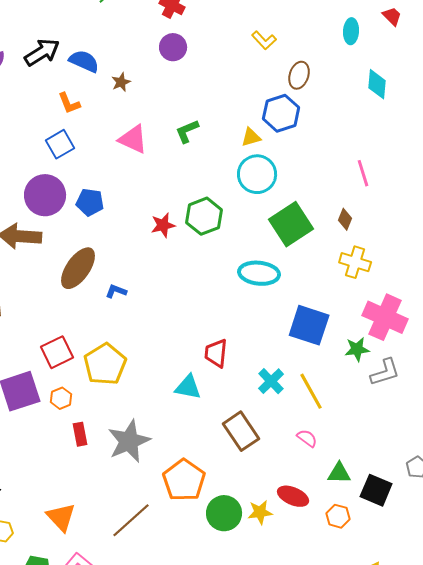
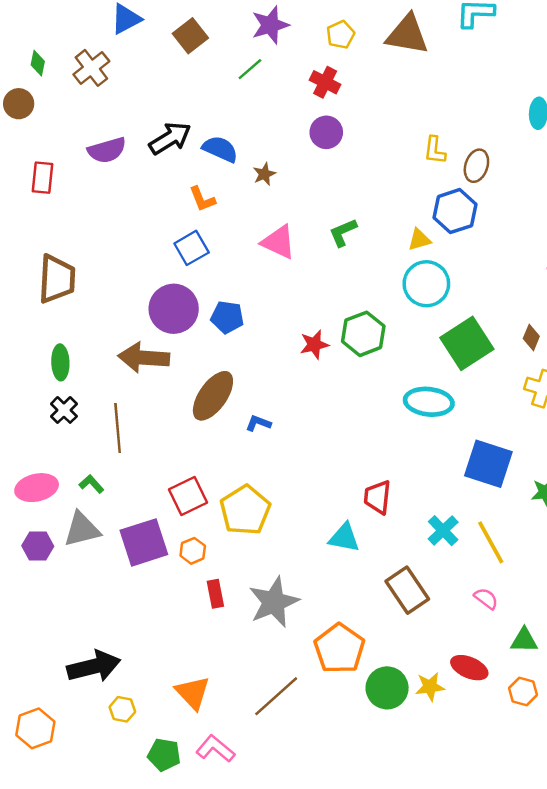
yellow L-shape: (264, 40) -> (435, 150), moved, turned 50

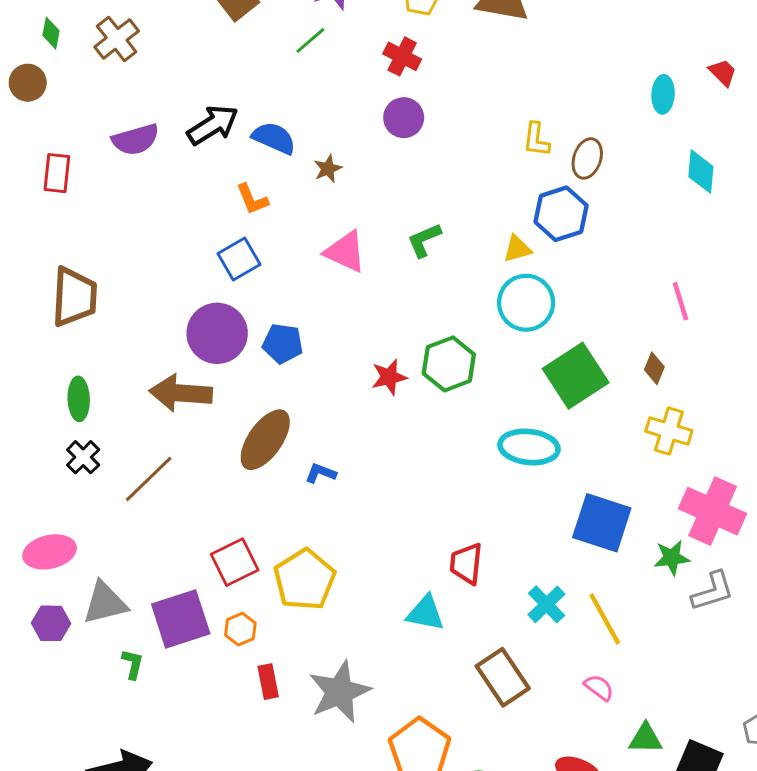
brown line: (118, 428) -> (149, 479), turned 51
green L-shape: (91, 484) -> (133, 664), moved, turned 55

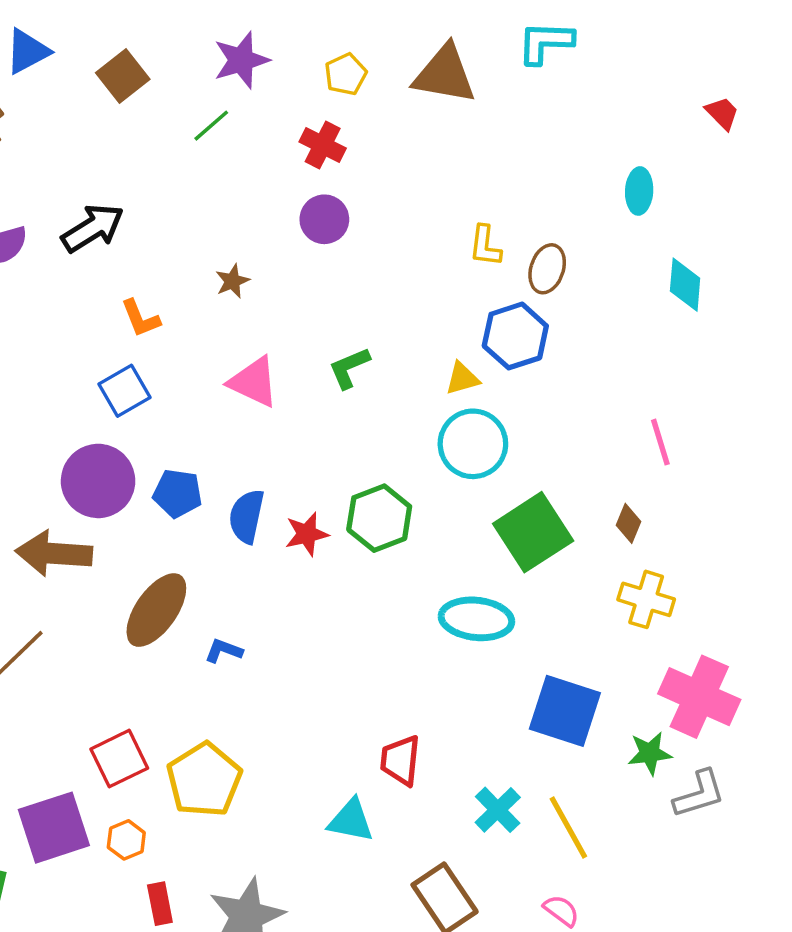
red trapezoid: (723, 72) -> (722, 113), moved
blue semicircle: (274, 138) -> (247, 516), moved, turned -102

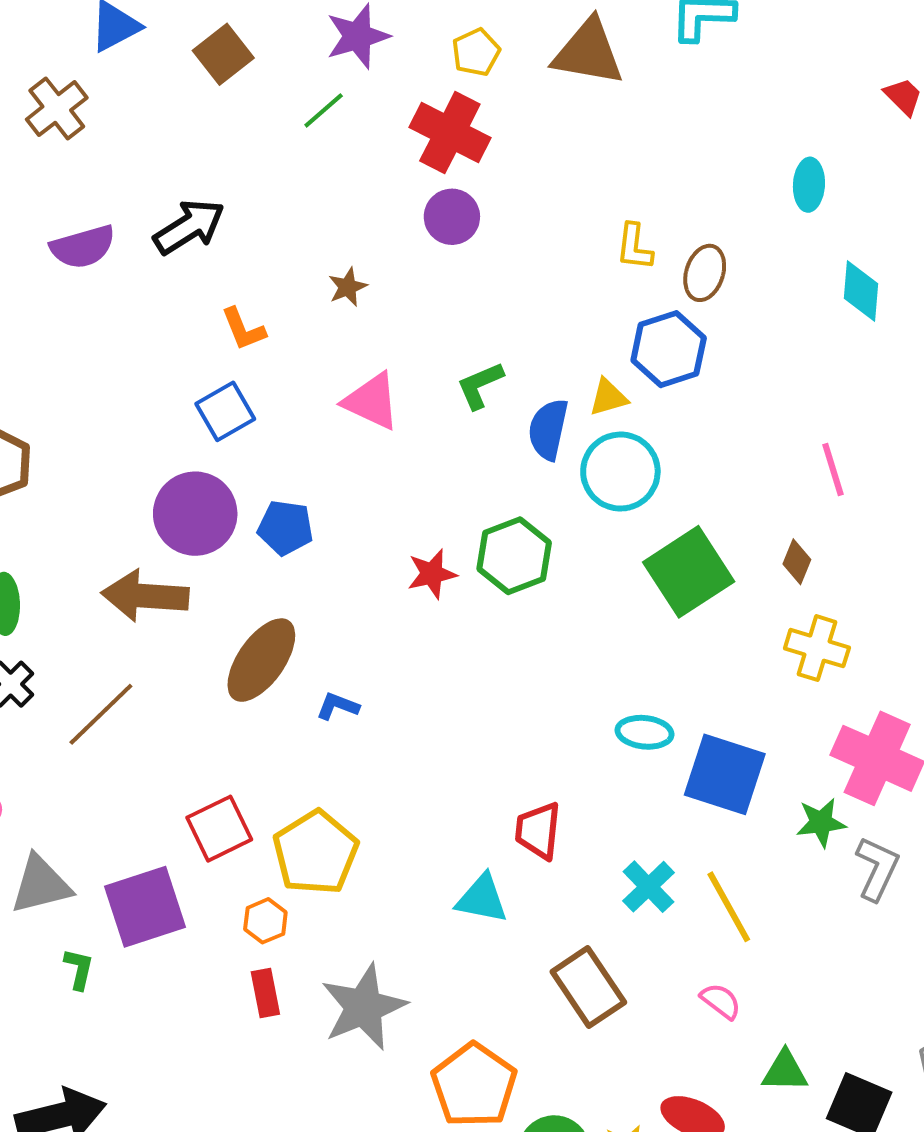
red cross: (323, 145) -> (450, 133), size x1.5
blue semicircle: (247, 516) -> (548, 429), moved
cyan ellipse: (476, 619) -> (644, 732), moved, size x0.7
gray L-shape: (699, 794) -> (877, 869), turned -48
orange hexagon: (126, 840) -> (265, 921), moved

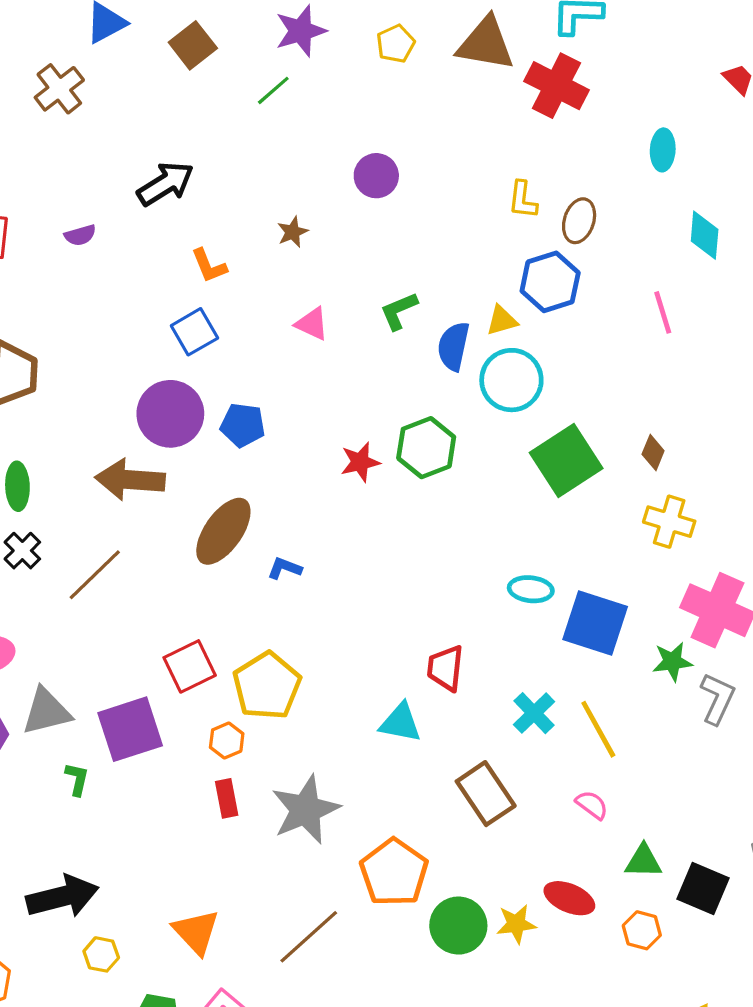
red cross: (450, 133) -> (557, 86), moved
purple semicircle: (83, 247) -> (80, 235), moved, size x0.6
pink triangle: (372, 401) -> (312, 324), size x0.7
pink line: (833, 470) -> (663, 312), moved

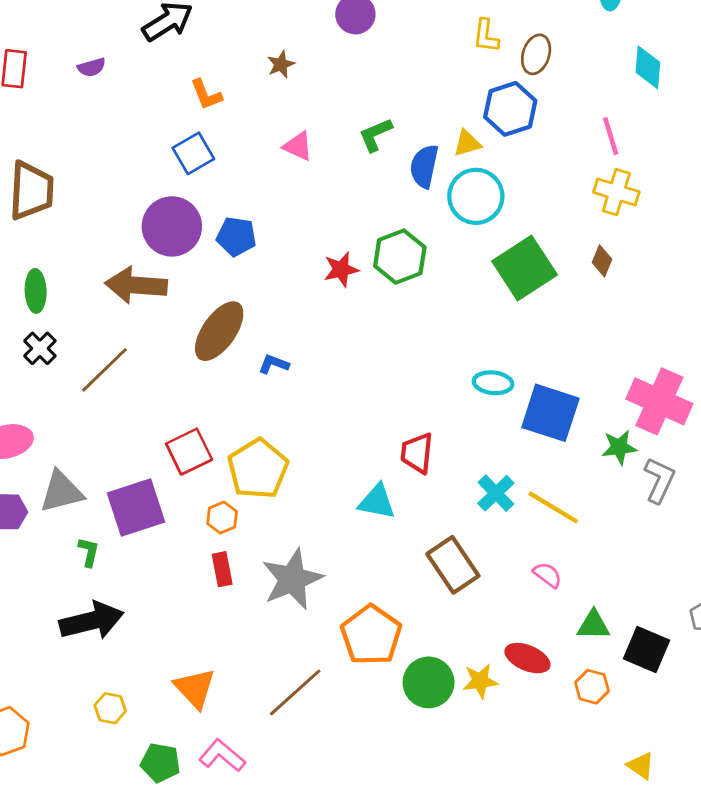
yellow cross: (669, 522) -> (616, 192), moved
yellow line: (598, 729) -> (553, 507), turned -30
black arrow: (63, 897) -> (92, 621), moved

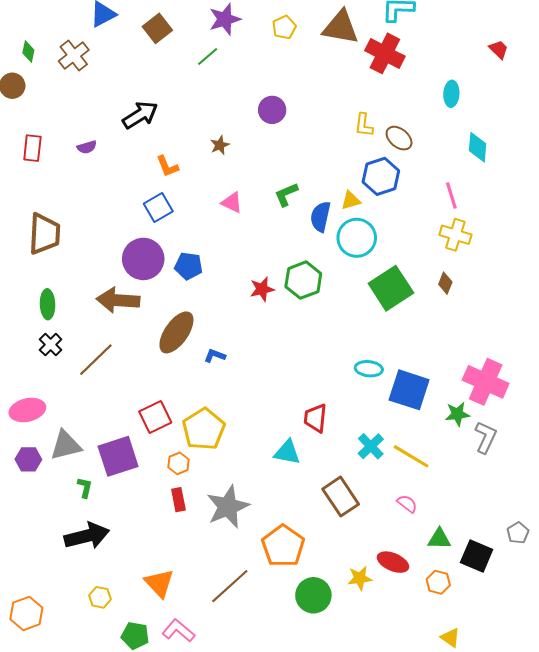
brown ellipse: (536, 54) -> (399, 138), turned -68
green circle: (429, 682) -> (313, 595), moved
yellow triangle: (641, 766) -> (450, 638), moved

